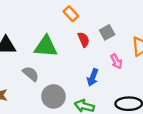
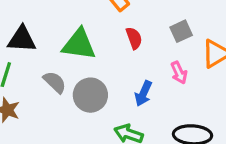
gray square: (107, 32) -> (181, 31), moved
gray circle: (53, 96) -> (90, 95), moved

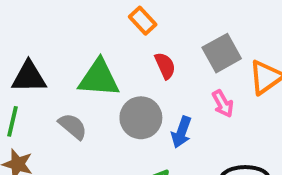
gray square: (181, 31) -> (222, 53), size x1.4
gray circle: (90, 95) -> (141, 118), moved

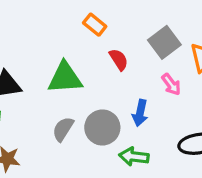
gray circle: (141, 118) -> (102, 127), moved
gray semicircle: (73, 126) -> (63, 129), moved, turned -90

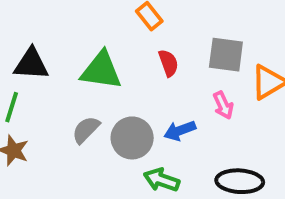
gray square: (164, 42) -> (226, 55), turned 32
blue arrow: (140, 113) -> (180, 131), turned 45

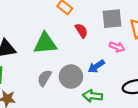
pink arrow: (223, 105) -> (117, 47), turned -32

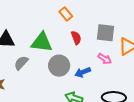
gray circle: (71, 77) -> (59, 66), moved
gray semicircle: (44, 78) -> (21, 63), moved

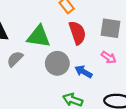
red semicircle: (76, 38) -> (77, 33), size x1.5
blue arrow: (83, 72) -> (84, 72), turned 49

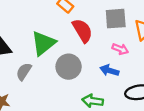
green triangle: (39, 37) -> (43, 43), turned -35
blue arrow: (84, 72) -> (109, 70), moved

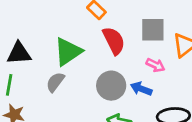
gray circle: (69, 67) -> (111, 86), moved
gray semicircle: (24, 72) -> (55, 82), moved

